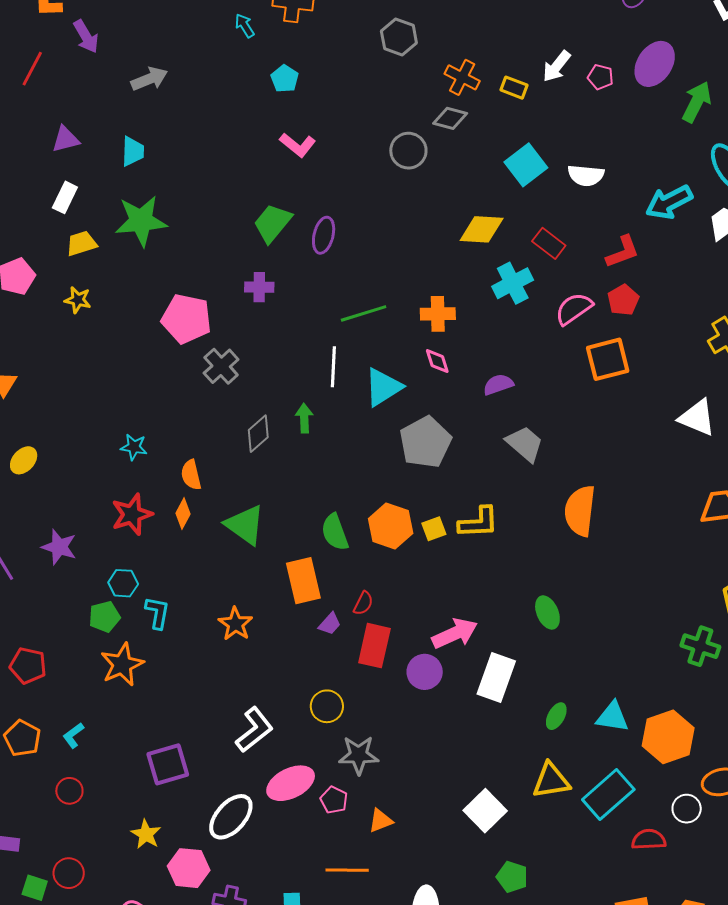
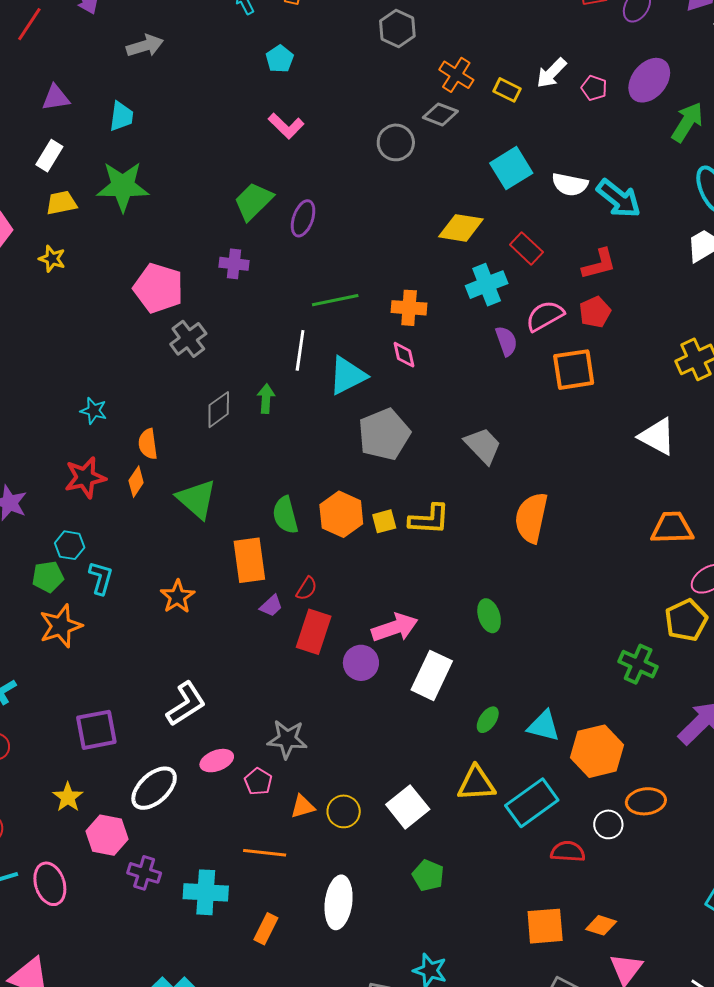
cyan arrow: (669, 202) -> (619, 199), moved, turned -120
purple semicircle: (498, 385) -> (506, 341), moved, turned 84
yellow circle: (327, 706) -> (344, 811), moved
pink ellipse: (291, 783) -> (217, 761), size x0.7

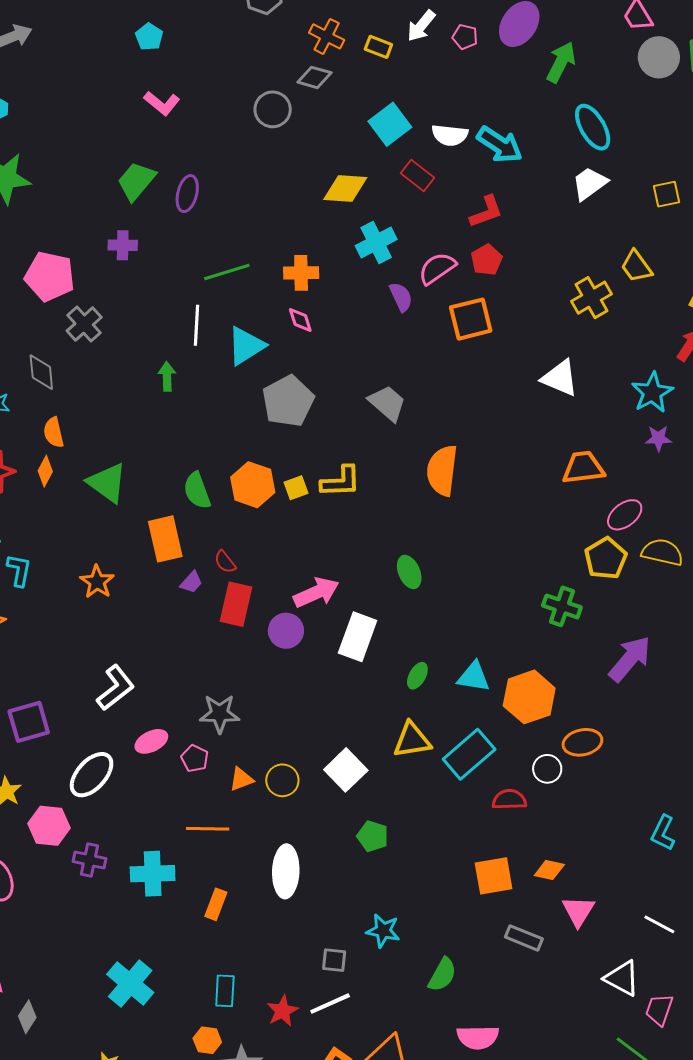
red rectangle: (526, 248) -> (418, 175), moved
gray diamond: (219, 410) -> (41, 372), moved, turned -54
red semicircle: (307, 589) -> (225, 562), turned 115

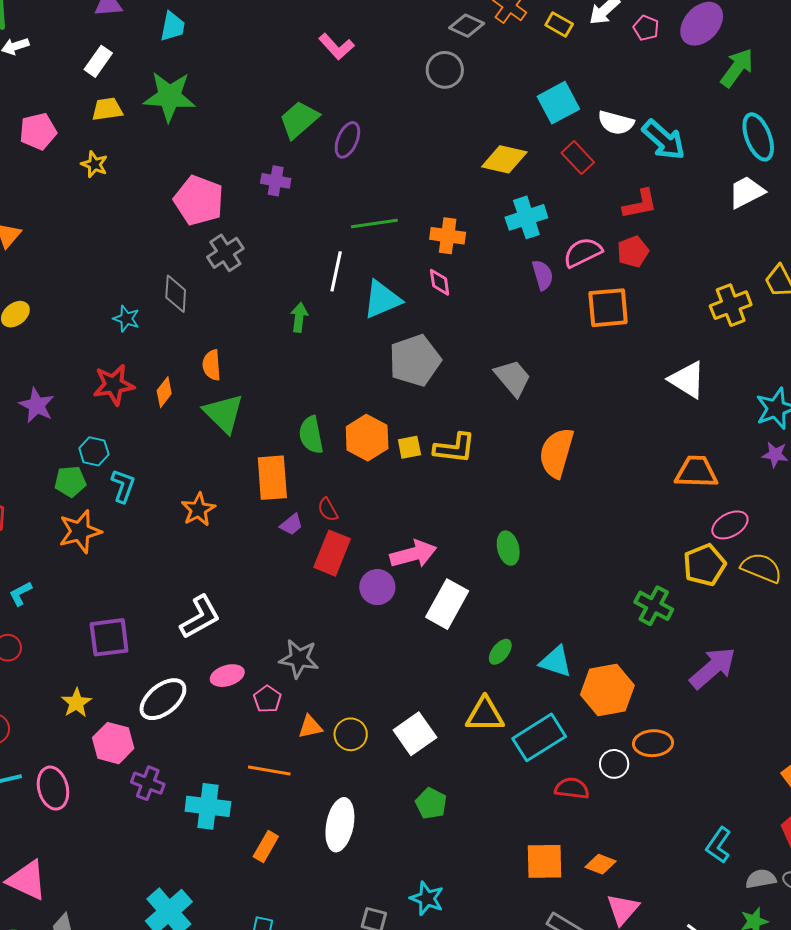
gray diamond: (314, 77) -> (467, 26), moved
orange semicircle: (54, 432) -> (212, 365), moved

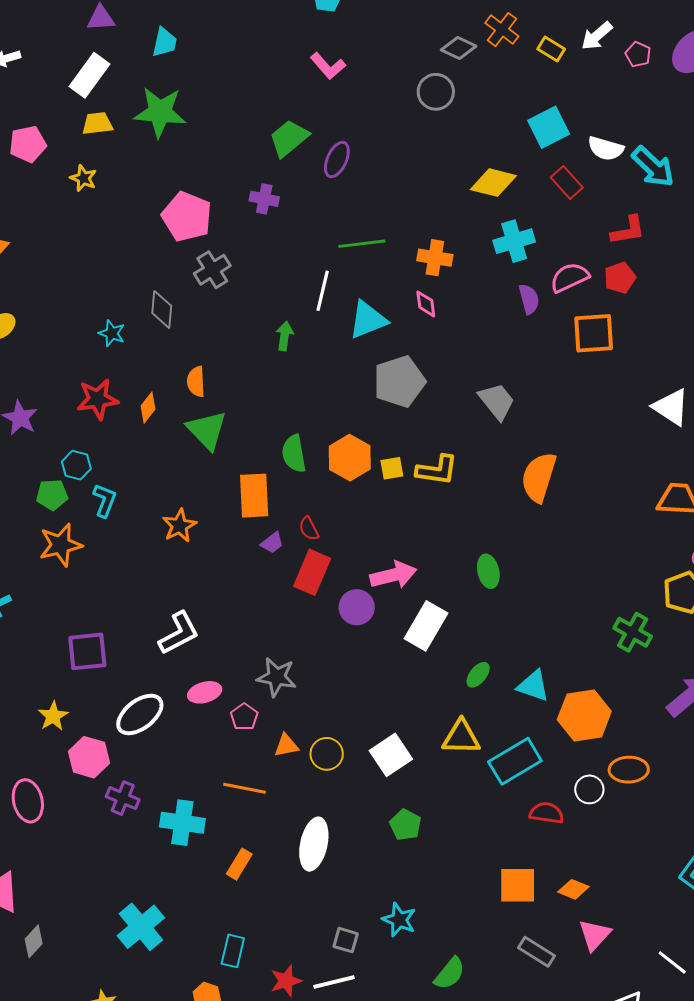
white rectangle: (98, 61) -> (90, 75), size x1.4

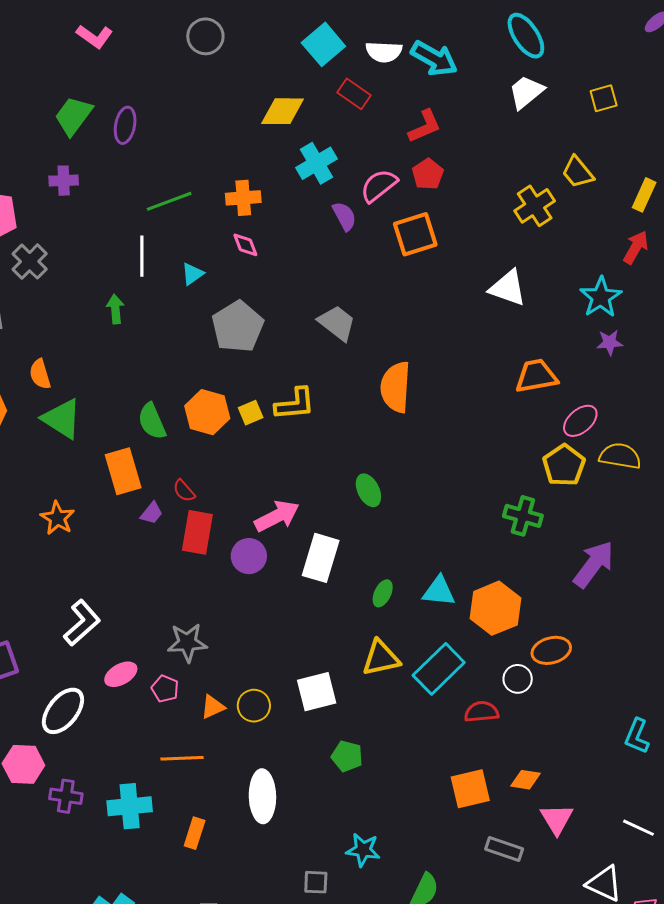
cyan triangle: (368, 320) -> (193, 274), size x0.6
white square: (391, 755) -> (317, 692), turned 33

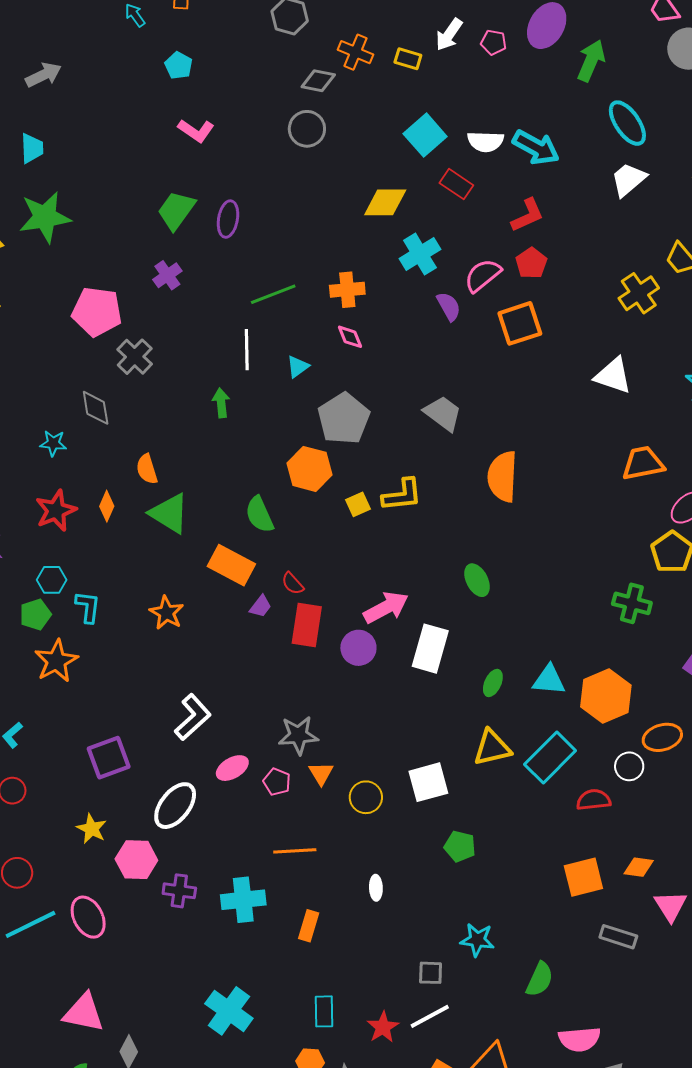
purple cross: (64, 181) -> (167, 275), turned -32
orange hexagon: (207, 412) -> (309, 469), moved
orange rectangle: (123, 471) -> (231, 565), turned -45
orange triangle: (213, 707) -> (321, 773), moved, turned -36
white ellipse: (262, 796) -> (376, 888), size x0.5

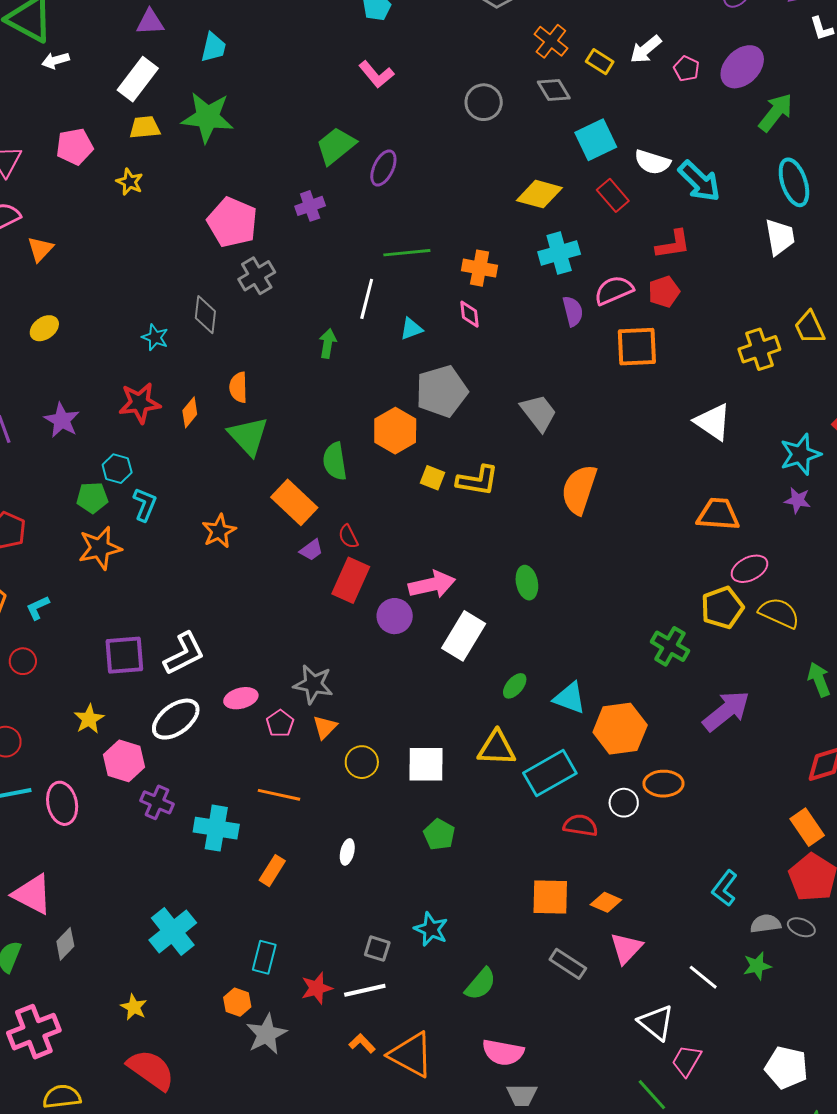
gray diamond: (318, 81) -> (554, 90), moved, turned 32
white trapezoid: (628, 179) -> (780, 237), turned 105
yellow square: (358, 504) -> (432, 478), turned 30
white L-shape: (193, 717) -> (184, 654), moved

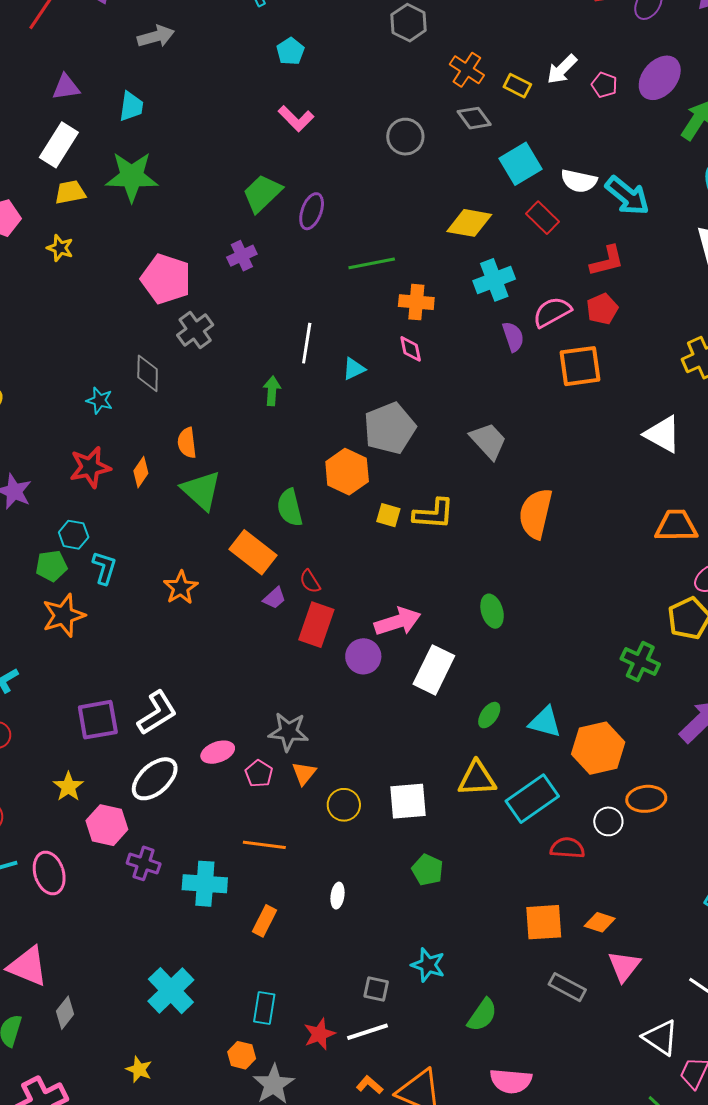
green line: (407, 253) -> (372, 263), moved

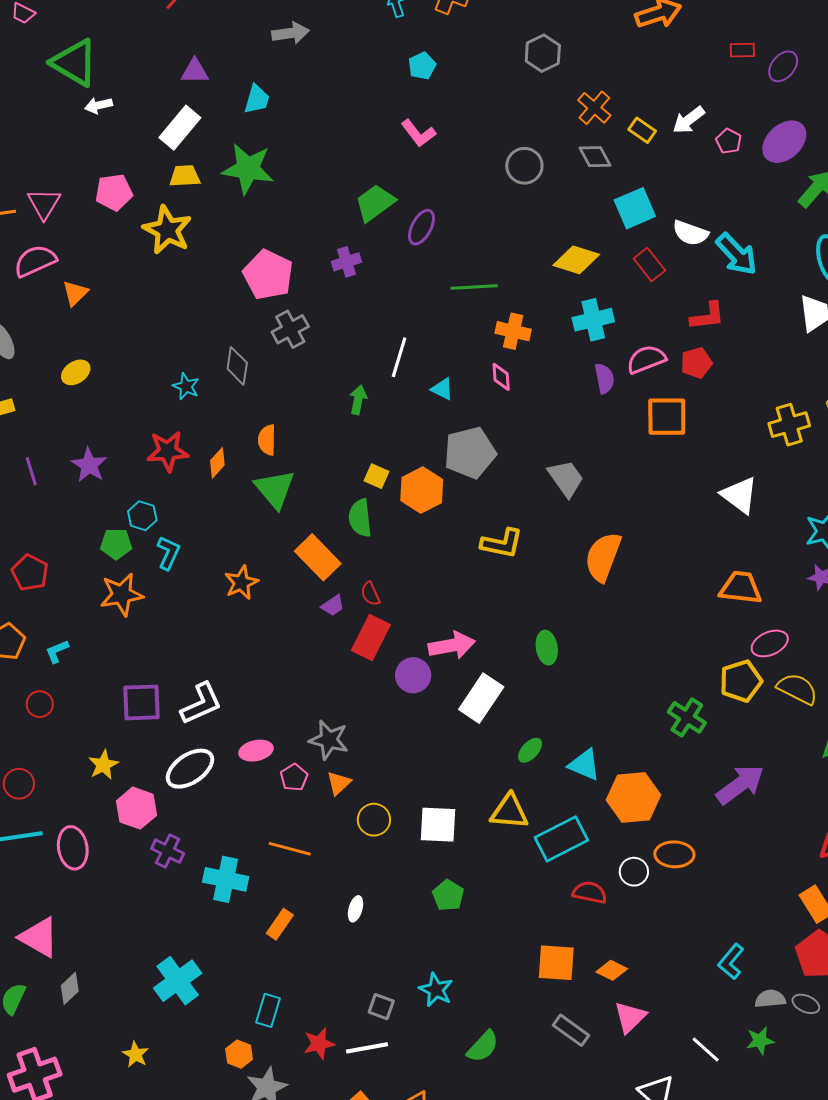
yellow star: (60, 248) -> (167, 230), size x1.8
cyan triangle: (354, 369) -> (442, 389), turned 45
yellow square: (388, 515) -> (376, 476), moved

